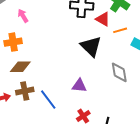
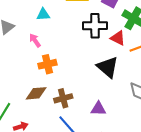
orange cross: (13, 42) -> (47, 64), moved
brown cross: (25, 91) -> (63, 98), moved

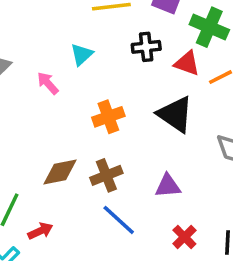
cyan triangle: (43, 14) -> (82, 54), moved, turned -32
black cross: (95, 26) -> (146, 47), size x0.7
orange cross: (47, 64) -> (108, 117), moved

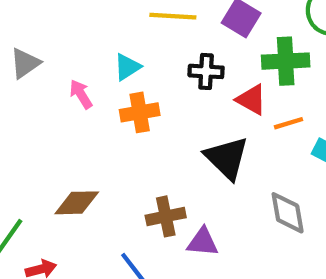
green cross: (209, 27) -> (286, 61), turned -36
orange cross: (108, 117) -> (140, 112), moved
brown cross: (106, 175) -> (166, 216), moved

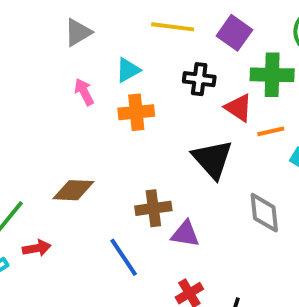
gray triangle: (25, 63) -> (78, 32), moved

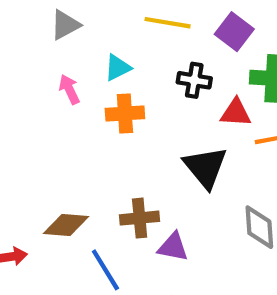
red triangle: (239, 108) -> (236, 113), turned -32
brown diamond: (73, 190) -> (66, 225), moved

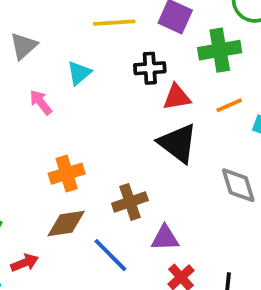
orange cross: (125, 113) -> (67, 174), moved
red triangle: (236, 113) -> (177, 97), moved
purple triangle: (173, 247) -> (165, 238), moved

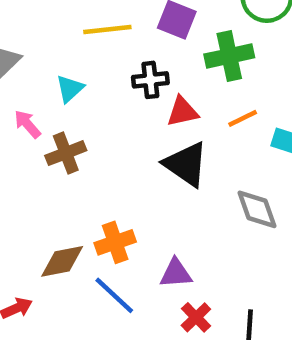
orange cross: (67, 174) -> (115, 242), moved
brown cross: (130, 202) -> (66, 153), moved

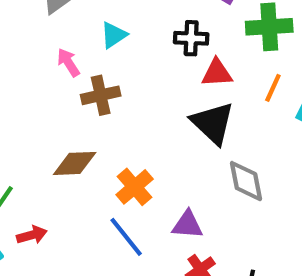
orange line: (243, 118) -> (273, 88), turned -48
gray diamond: (257, 209) -> (246, 181), moved
orange cross: (115, 242) -> (135, 187), turned -30
brown diamond: (62, 261) -> (75, 163), moved

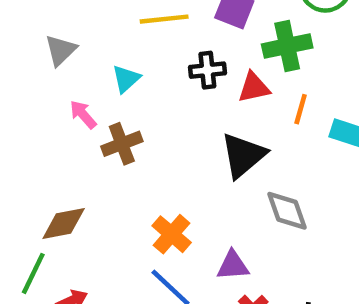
red triangle: (217, 73) -> (254, 87), moved
black triangle: (213, 123) -> (243, 155), turned 45
brown diamond: (75, 163) -> (64, 223), moved

